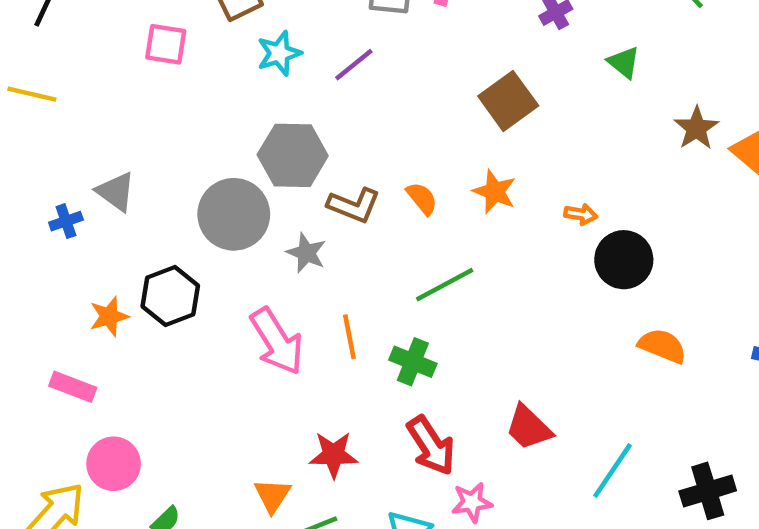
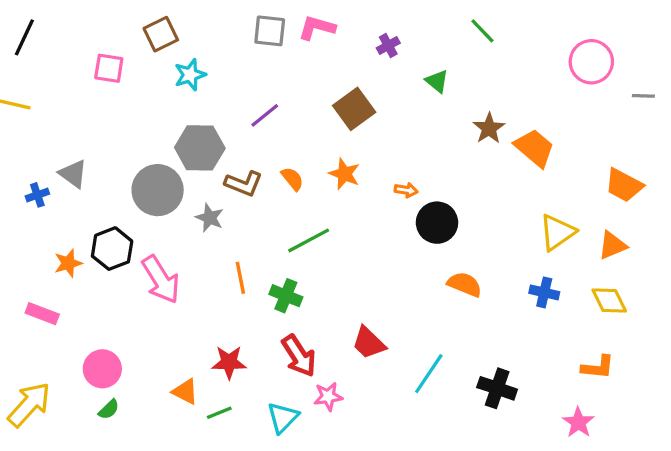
purple line: (354, 65) -> (265, 115), moved
pink arrow: (277, 341) -> (161, 279), moved
pink circle: (114, 464) -> (102, 369), moved
black cross: (708, 491) -> (497, 388), turned 36
orange triangle: (272, 496) -> (185, 392), turned -36

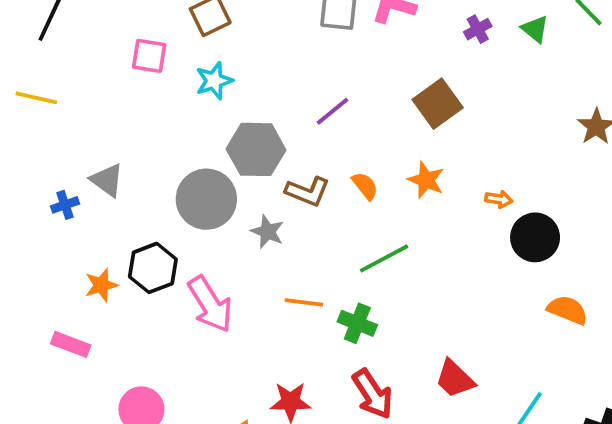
cyan star: (190, 75) -> (214, 81), moved
green triangle: (437, 81) -> (535, 29), moved
orange line: (240, 278) -> (304, 302), turned -72

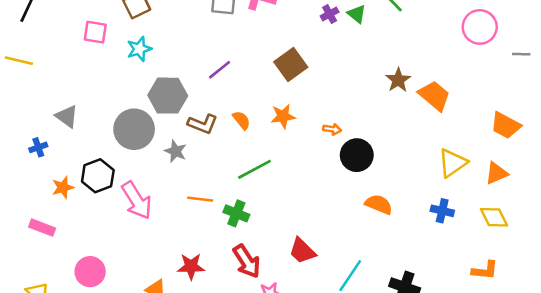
purple cross: (478, 29) -> (330, 14), moved
orange star: (426, 180) -> (283, 116), turned -30
blue cross: (65, 205) -> (38, 147), moved

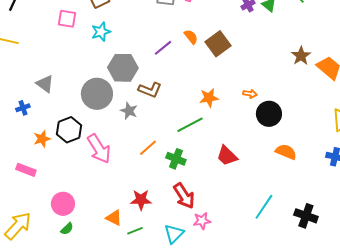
orange star: (283, 116) -> (209, 98), moved
orange semicircle: (242, 120) -> (191, 37), moved
orange line: (200, 199) -> (148, 148), turned -48
red trapezoid: (302, 251) -> (227, 156), moved

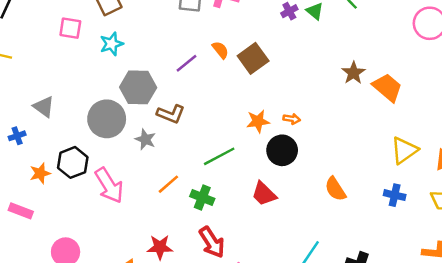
orange star: (209, 98) -> (258, 121), moved
black circle: (269, 114) -> (282, 150), moved
orange semicircle: (286, 152) -> (335, 189), turned -145

